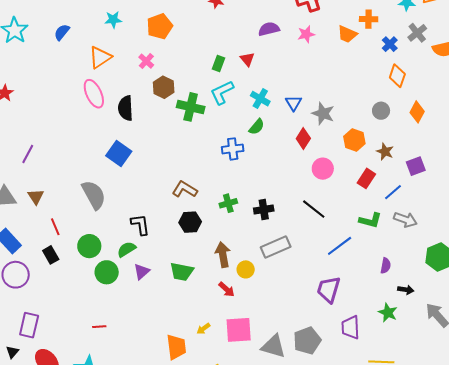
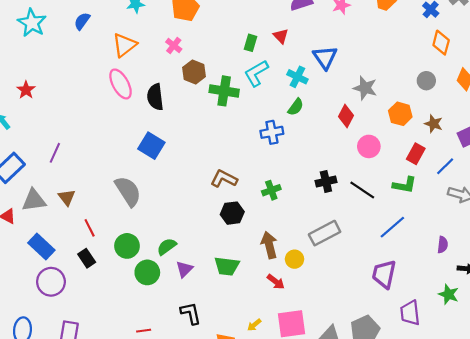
blue triangle: (294, 103) -> (325, 57), moved, size x1.4
black cross: (264, 210) -> (326, 182), moved
green L-shape: (370, 220) -> (404, 185), moved
black L-shape: (140, 225) -> (191, 313), moved

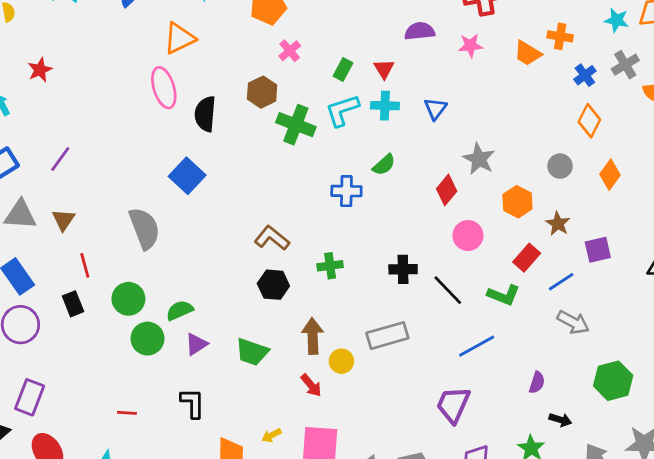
pink cross: (174, 46) -> (290, 51), moved
blue triangle: (325, 57) -> (435, 109), size x0.7
cyan cross: (297, 77) -> (385, 106), moved, turned -36

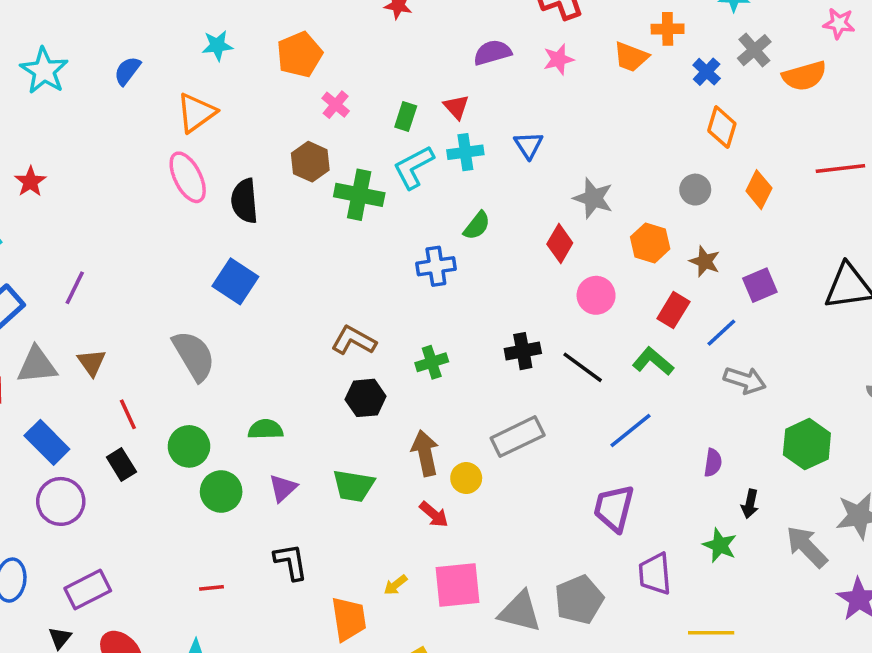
green L-shape: (504, 295) -> (653, 361), turned -152
green semicircle: (180, 310) -> (265, 429), moved, turned 32
purple rectangle: (30, 397) -> (88, 590), turned 52
black arrow: (560, 420) -> (750, 504), turned 95

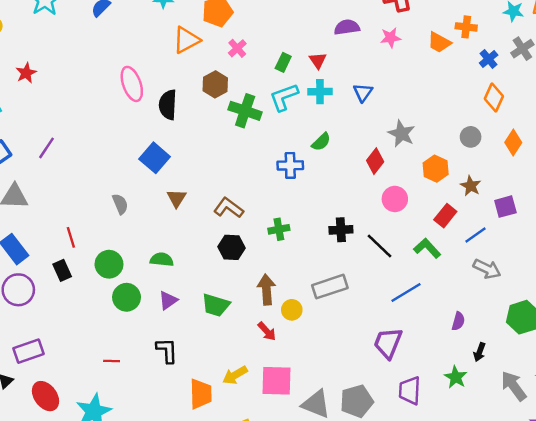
orange triangle: (196, 113) -> (186, 40), moved
gray semicircle: (194, 356) -> (120, 204), size x0.6
brown triangle: (92, 362) -> (177, 198), moved
yellow arrow: (395, 585) -> (235, 375), size x1.5

